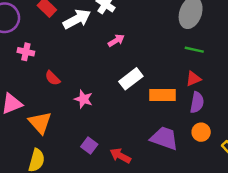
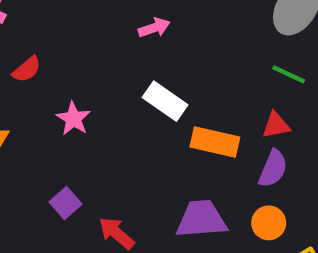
red semicircle: (53, 78) -> (27, 69), turned -98
white rectangle: (131, 79) -> (165, 101), turned 60
purple trapezoid: (164, 138) -> (201, 219), turned -36

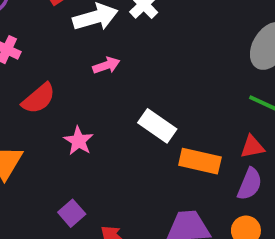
pink arrow: (154, 28) -> (106, 65), moved
red semicircle: (27, 69) -> (39, 98), size x1.4

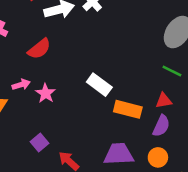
pink arrow: (106, 65) -> (21, 85), moved
red semicircle: (39, 98) -> (39, 49), moved

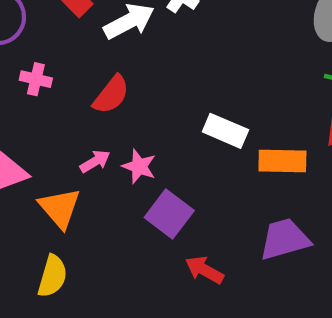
purple square: (40, 142) -> (169, 214), moved, size x1.5

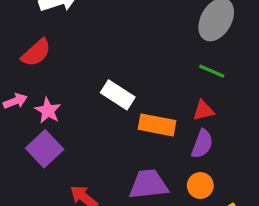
purple square: (169, 214) -> (45, 149), moved

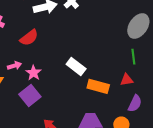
green line: (212, 71) -> (133, 57), turned 56
purple semicircle: (202, 144) -> (135, 103), moved

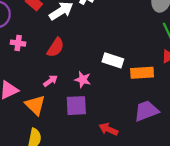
pink star: (34, 73) -> (83, 80), moved
purple square: (30, 96) -> (76, 106), turned -35

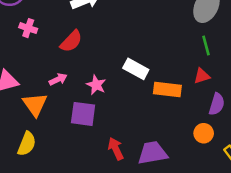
purple trapezoid: (146, 111) -> (153, 153), moved
red arrow: (108, 129) -> (116, 149), turned 30

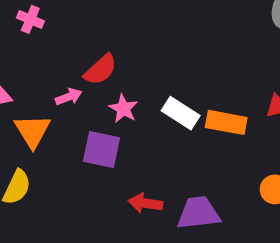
red semicircle: (71, 41) -> (101, 70), moved
white rectangle: (136, 69) -> (181, 113), moved
red arrow: (116, 149) -> (145, 203), turned -60

